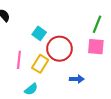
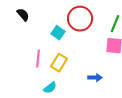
red circle: (59, 49) -> (80, 19), moved

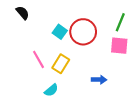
red circle: (80, 19) -> (83, 32), moved
pink line: (38, 59) -> (39, 59), turned -36

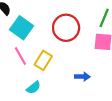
cyan square: (60, 32) -> (21, 28), moved, size x1.5

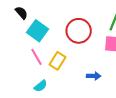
cyan semicircle: (33, 88) -> (41, 86), moved

